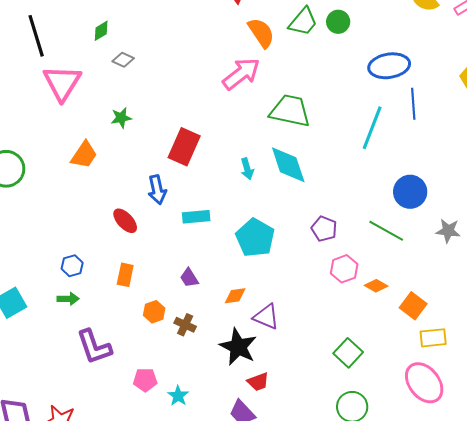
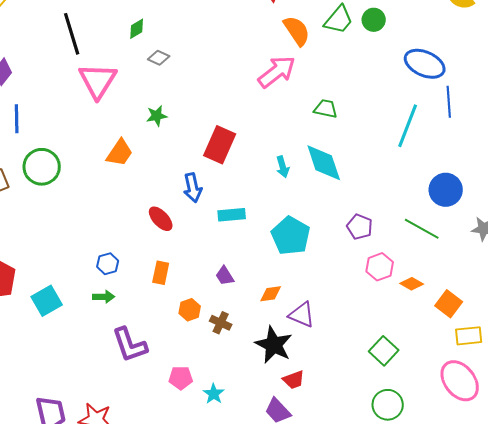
blue ellipse: (389, 66) -> (425, 64), turned 33
green trapezoid: (290, 111) -> (326, 109), size x0.6

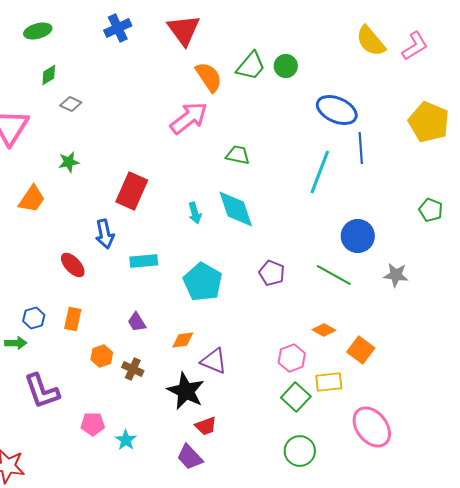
blue hexagon: (108, 264) -> (34, 318), moved
pink hexagon: (380, 267) -> (292, 358), moved
yellow rectangle: (469, 336) -> (329, 382), moved

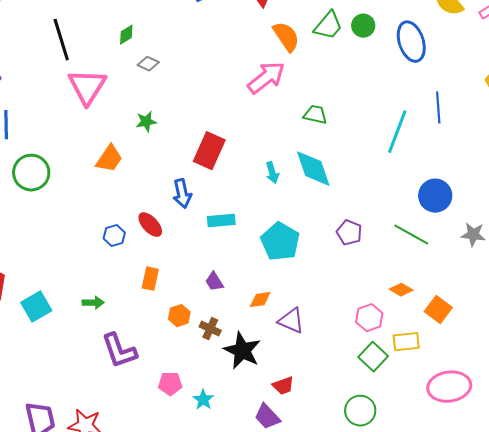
blue ellipse: (337, 110) -> (411, 42), moved, turned 48
blue hexagon: (34, 318) -> (114, 236), moved
black star: (186, 391) -> (242, 351), moved
pink ellipse: (372, 427) -> (449, 387), turned -60
green circle: (300, 451) -> (360, 411), moved

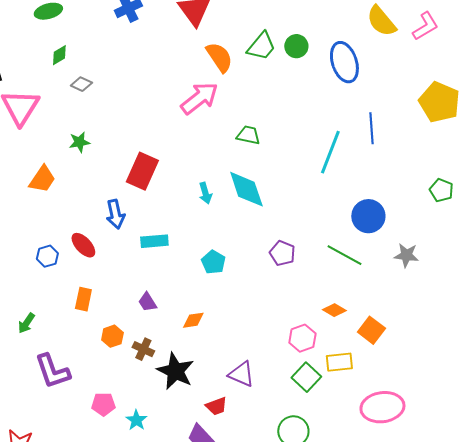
cyan pentagon: (280, 242) -> (213, 262), size x0.6
green arrow: (93, 303) -> (26, 323), turned 125
purple triangle: (291, 321) -> (241, 374), moved

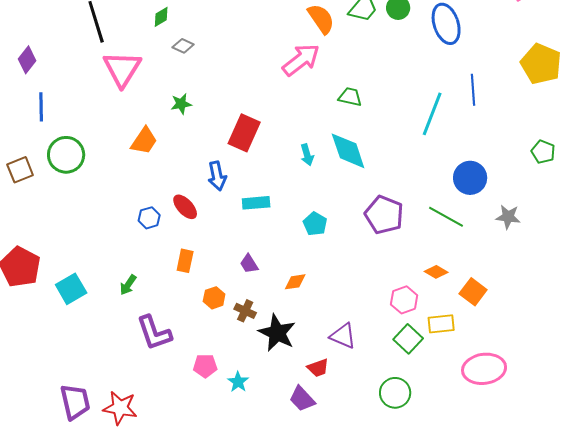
purple pentagon: (282, 253) -> (384, 215), size x1.5

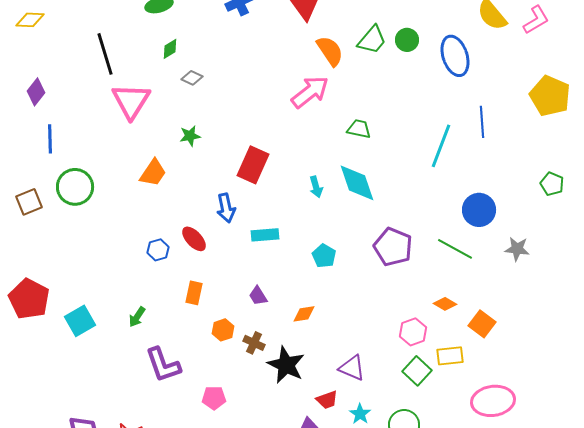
cyan star: (238, 382) -> (360, 414), moved

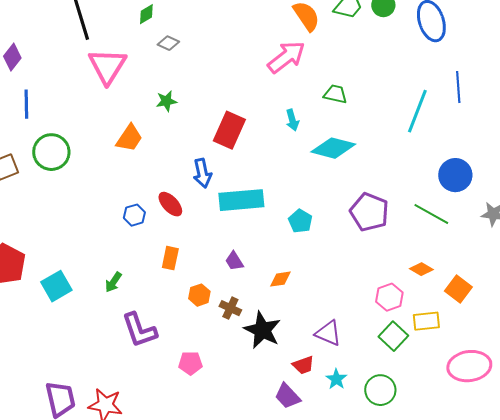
cyan diamond: (357, 183) -> (333, 148), turned -57
cyan arrow: (316, 187) -> (292, 120), moved
cyan rectangle: (265, 235) -> (241, 200), size x1.6

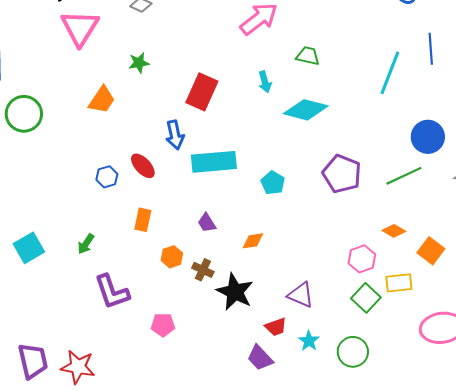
green line: (431, 214) -> (404, 176), turned -54

